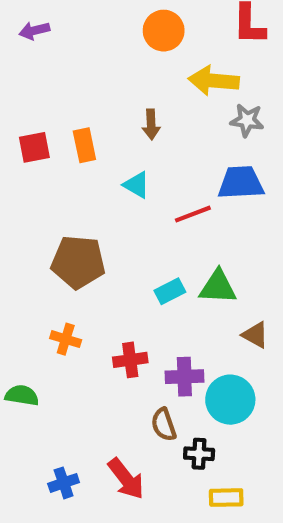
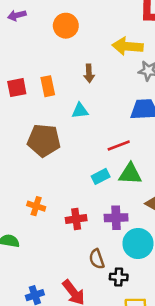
orange circle: (164, 31) -> (66, 26), moved
cyan triangle: (137, 185) -> (80, 111), turned -36
red line: (193, 214) -> (119, 146), moved
brown pentagon: (78, 262) -> (44, 140), moved
purple cross: (184, 377) -> (116, 218), moved

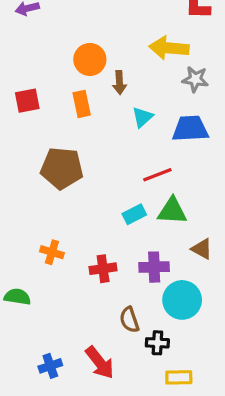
orange circle: (66, 26) -> (90, 59), moved
orange rectangle: (48, 86) -> (82, 104), moved
cyan triangle: (80, 111) -> (143, 117), moved, turned -36

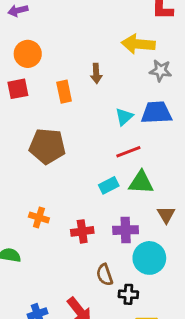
orange circle: (90, 59) -> (28, 54), moved
cyan triangle: (143, 117) -> (124, 117), moved
brown triangle: (202, 249) -> (166, 215), turned 30

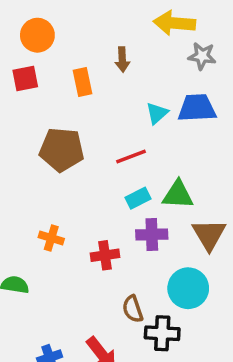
red line: (128, 152) -> (131, 157), moved
brown triangle: (166, 215) -> (209, 235), size x1.5
purple cross: (126, 230) -> (152, 235), moved
black cross: (128, 294) -> (162, 333), size x1.4

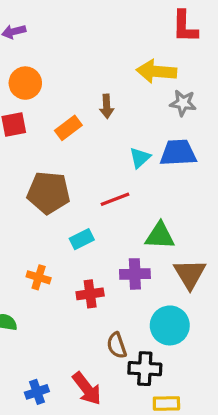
orange rectangle: (82, 82) -> (68, 128), turned 65
cyan rectangle: (138, 198) -> (82, 239), moved

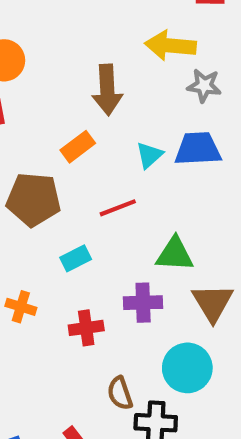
brown arrow: (107, 106) -> (107, 90), size x1.6
orange rectangle: (68, 128) -> (78, 147), moved

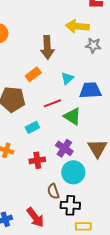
blue trapezoid: (198, 149) -> (90, 90), moved
green triangle: (175, 254) -> (72, 116), moved, turned 30
purple cross: (143, 303) -> (64, 148), turned 36
cyan circle: (187, 368) -> (73, 172), moved

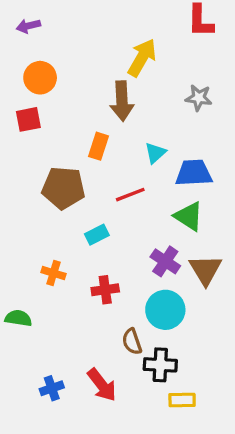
yellow arrow: (77, 26) -> (142, 58), moved, turned 115
orange rectangle: (33, 74) -> (99, 146), turned -35
green triangle: (72, 116) -> (189, 216), moved
purple cross: (64, 148) -> (165, 261), moved

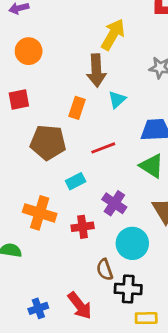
red square: (28, 119) -> (19, 100), moved
cyan triangle: (155, 153) -> (117, 100), moved
purple cross: (165, 261) -> (114, 203), moved
orange cross: (53, 273) -> (40, 213), size x1.6

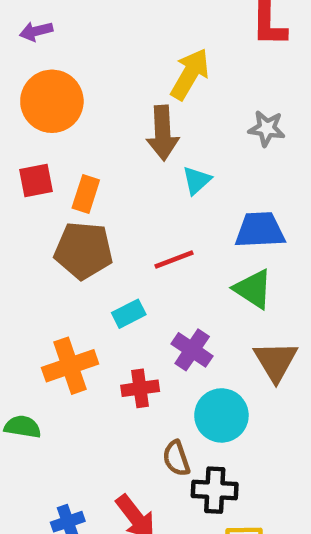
orange circle: (29, 51) -> (52, 101), size x1.4
orange rectangle: (77, 108) -> (86, 194), moved
orange cross: (40, 213) -> (70, 366), turned -36

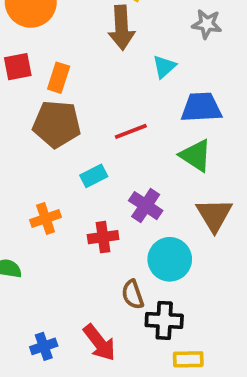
cyan triangle: (197, 180) -> (164, 67), moved
orange cross: (70, 366) -> (46, 219), size x0.7

